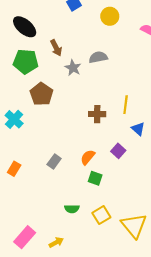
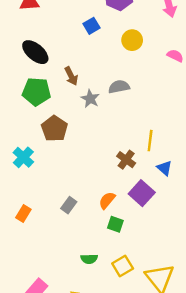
brown cross: (97, 114) -> (126, 160), moved, turned 35
purple square: (118, 151) -> (142, 193), size x1.5

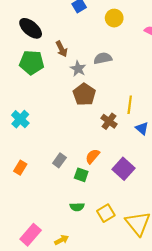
brown pentagon: (54, 129) -> (84, 94), moved
purple square: (142, 193) -> (123, 169), moved
green square: (115, 224) -> (81, 175), moved

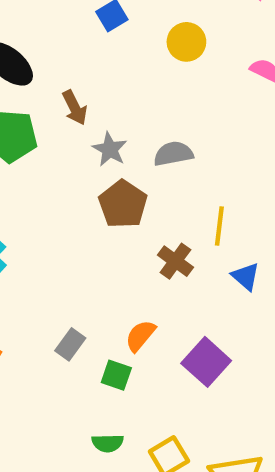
gray semicircle: (103, 58) -> (173, 154), moved

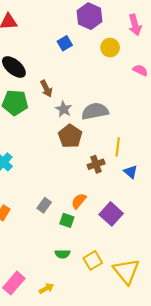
yellow circle: (186, 42) -> (110, 48), moved
gray semicircle: (173, 154) -> (95, 111), size x1.4
brown cross: (175, 261) -> (96, 164), turned 35

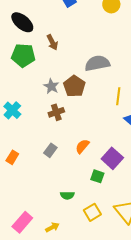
gray star: (64, 109) -> (51, 86), moved
brown cross: (96, 164) -> (56, 112), moved
green square: (67, 220) -> (97, 176), moved
yellow square: (93, 260) -> (92, 212), moved

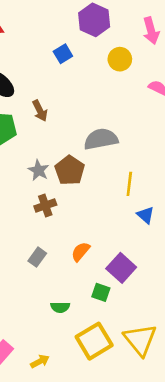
green semicircle: (67, 195) -> (60, 307), moved
yellow square: (92, 212) -> (94, 341), size x1.5

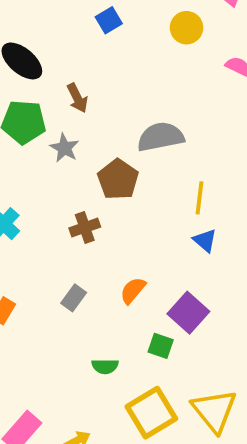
gray star: (39, 170) -> (64, 148), moved
blue triangle: (146, 215) -> (205, 240), moved

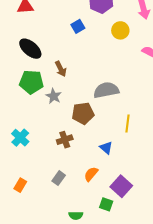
brown pentagon: (118, 179) -> (83, 113), turned 30
blue triangle: (205, 240) -> (106, 148), moved

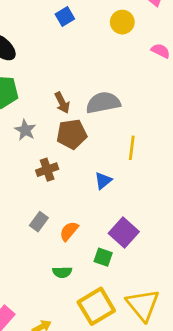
brown arrow: (61, 69) -> (62, 103), moved
gray star: (54, 96) -> (25, 130), moved
blue triangle: (106, 148) -> (103, 181), turned 40
orange semicircle: (91, 174) -> (69, 231), moved

